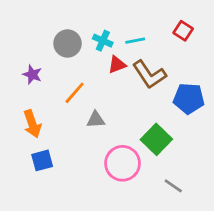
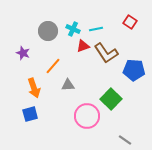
orange arrow: (32, 124) -> (34, 88), moved
gray line: (173, 186) -> (125, 140), moved

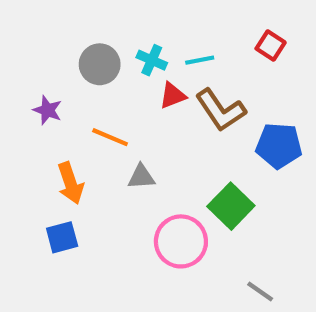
orange line: (53, 66) -> (110, 137), turned 72

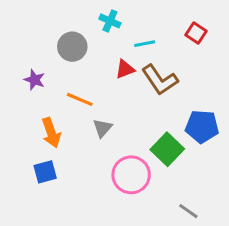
cyan cross: (152, 60) -> (110, 21), moved
blue pentagon: (279, 146) -> (202, 127), moved
gray triangle: (141, 177) -> (102, 128), turned -45

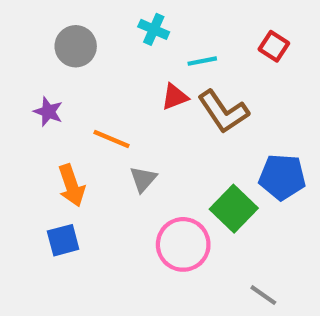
gray circle: (72, 47) -> (76, 46), moved

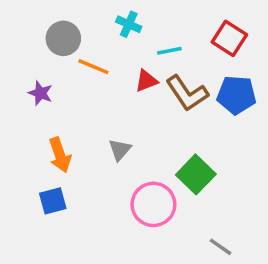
red square: (274, 46) -> (229, 38), size x1.4
orange line: (112, 139) -> (93, 67), moved
blue pentagon: (282, 177) -> (236, 95), moved

